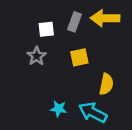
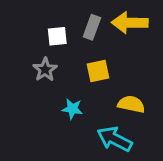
yellow semicircle: (106, 84) -> (131, 104), turned -90
cyan star: (59, 109) -> (72, 109), moved

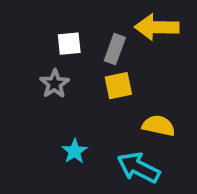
gray rectangle: (92, 27) -> (115, 49), moved
cyan star: (72, 109) -> (75, 151), moved, turned 30

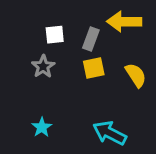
yellow semicircle: (159, 126) -> (136, 75), moved, turned 45
cyan star: (75, 151) -> (42, 127), moved

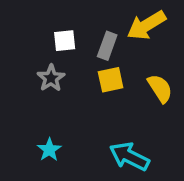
yellow arrow: (124, 22) -> (146, 25), turned -32

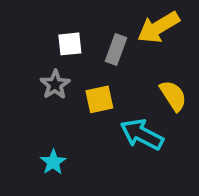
yellow square: (111, 80) -> (99, 99), moved
cyan arrow: (129, 156) -> (142, 134), moved

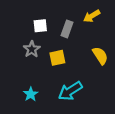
yellow arrow: (158, 27) -> (92, 16), size x0.7
cyan arrow: (142, 134) -> (70, 91), moved, turned -60

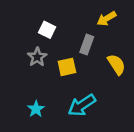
white square: (40, 26) -> (47, 30), turned 32
gray rectangle: (67, 29) -> (87, 45), moved

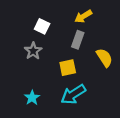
yellow arrow: (107, 19) -> (83, 16), moved
yellow square: (67, 67) -> (68, 68), moved

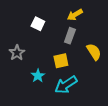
gray star: (33, 51) -> (17, 53), moved
cyan star: (32, 98) -> (38, 76), moved

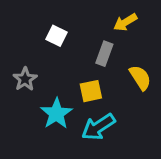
yellow arrow: (75, 15) -> (125, 22), moved
cyan star: (38, 76) -> (56, 113), size x1.5

